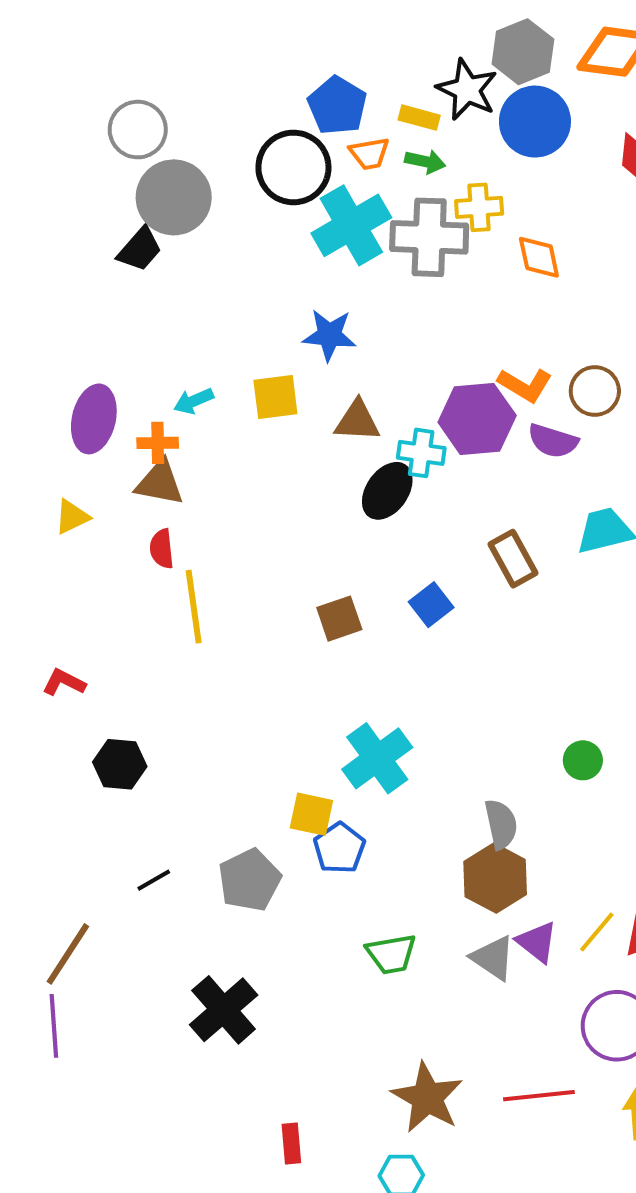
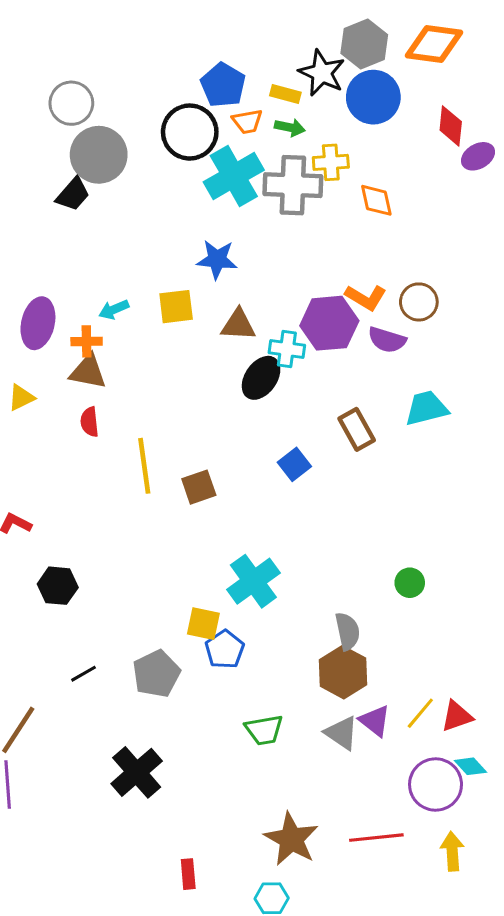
yellow line: (194, 607) -> (144, 466), moved
brown square: (339, 619) -> (199, 487), moved

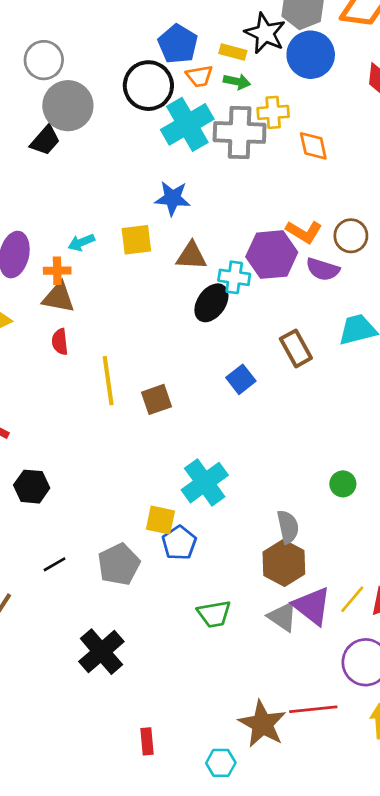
purple triangle: (375, 721) -> (312, 606), size x1.4
brown star: (291, 839) -> (262, 724), moved

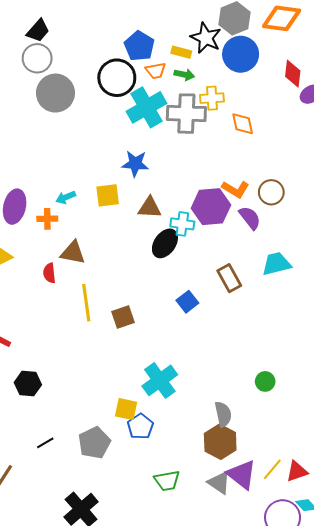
black trapezoid: (45, 141) -> (38, 31), moved
purple semicircle: (323, 269) -> (250, 218), turned -145
brown triangle: (59, 297) -> (73, 253), moved

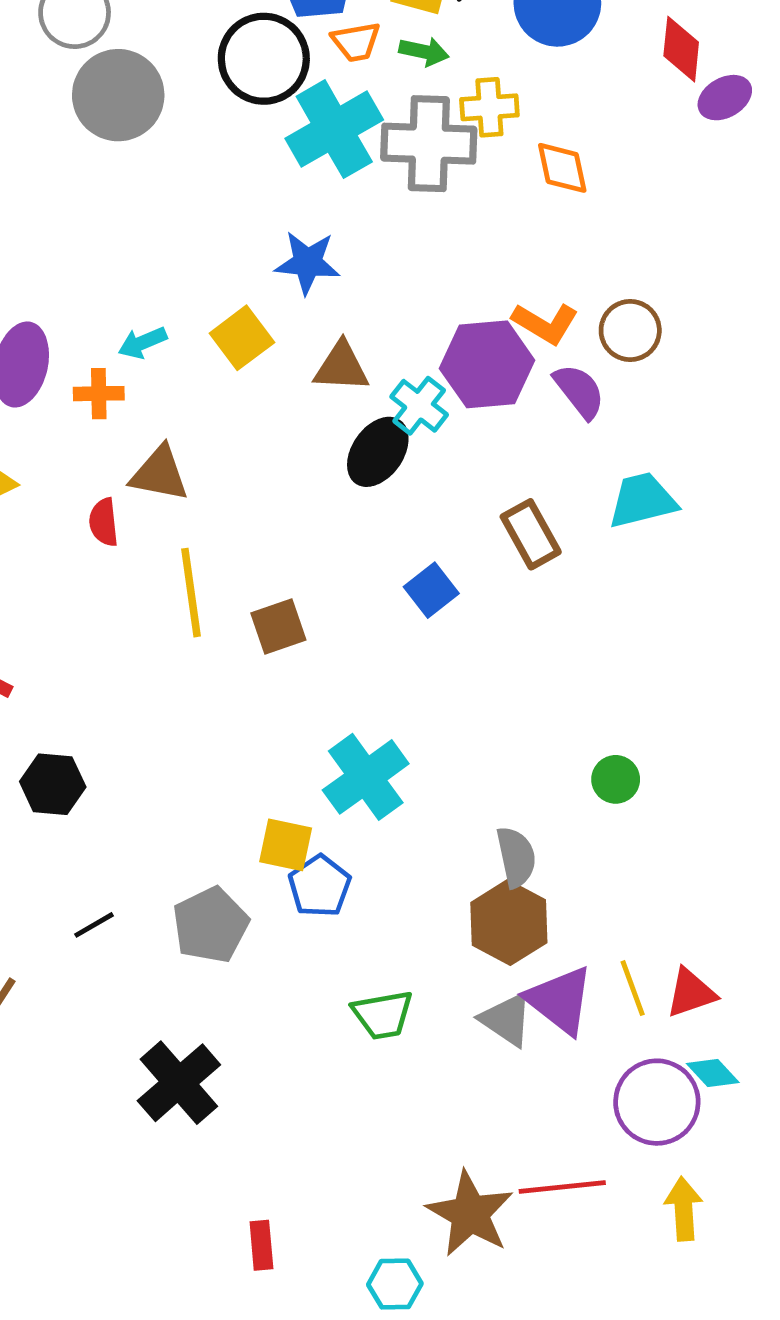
yellow square: (108, 195) -> (242, 338), turned -30
cyan cross: (182, 224) -> (419, 406), turned 30
yellow line: (272, 469) -> (633, 988), turned -60

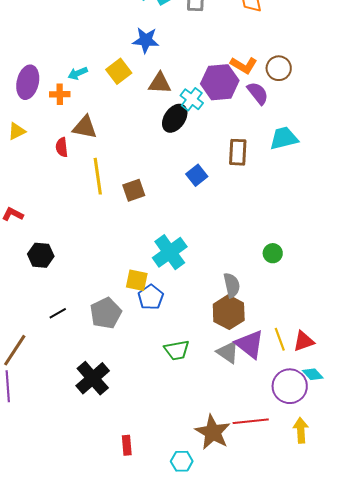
brown rectangle: (531, 534) -> (238, 152), turned 32

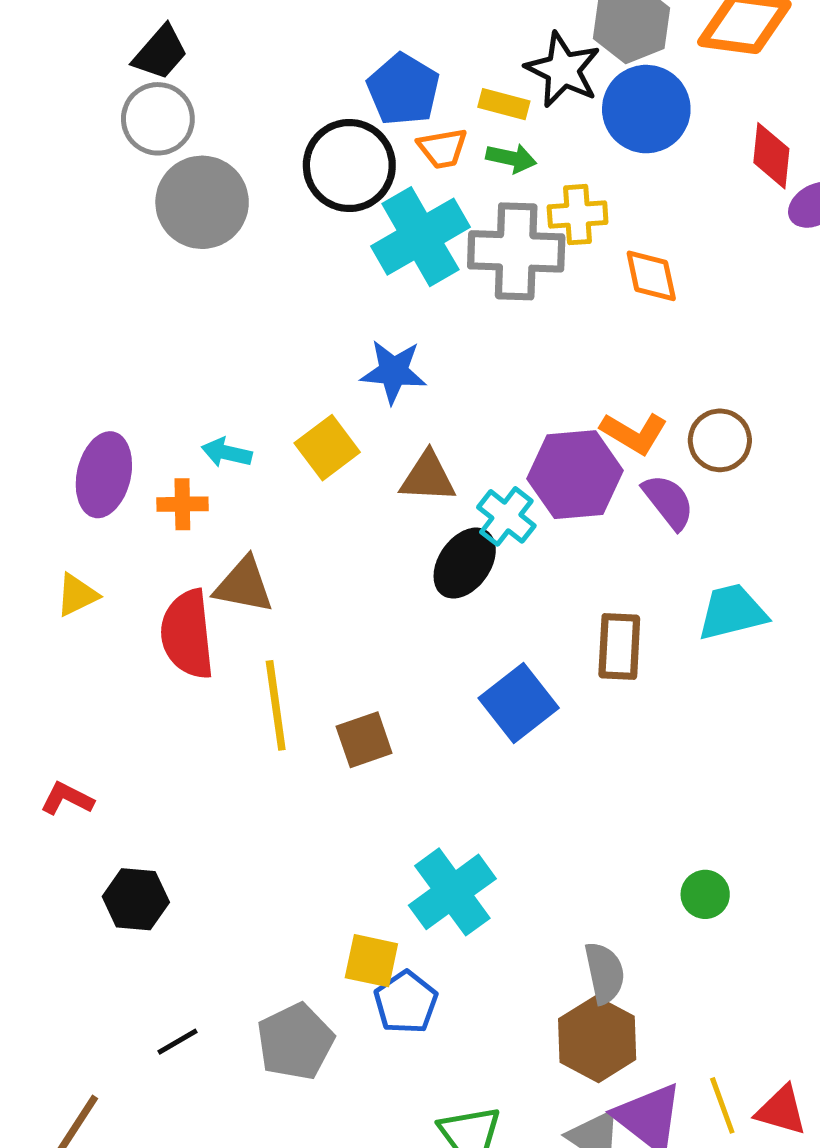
cyan arrow: (78, 73) -> (227, 453), turned 36
red semicircle: (62, 147) -> (187, 634), size x1.8
blue square: (197, 175) -> (519, 703), size x1.4
red triangle: (304, 341) -> (781, 1110), turned 35

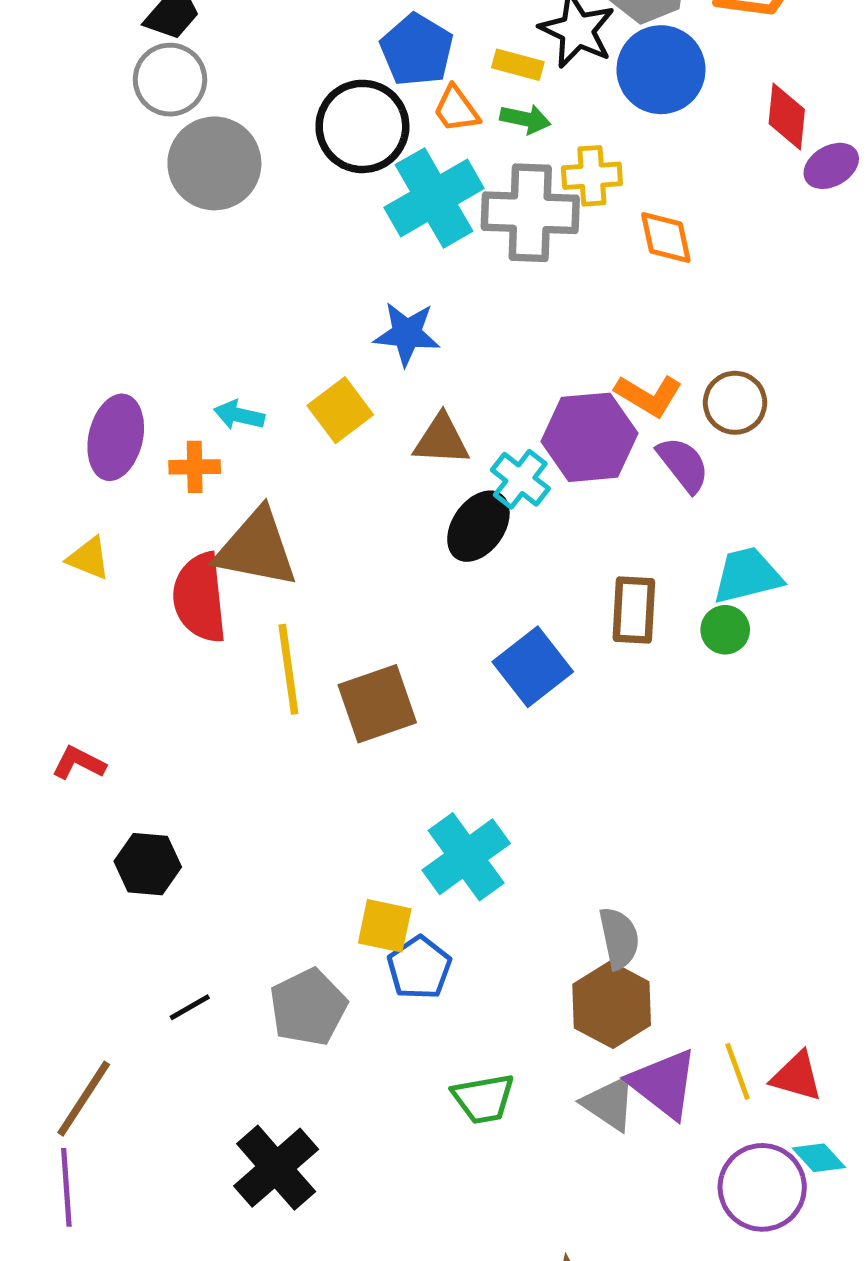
orange trapezoid: (443, 148) -> (456, 109), turned 64
brown triangle: (244, 585) -> (256, 548), size x1.4
yellow triangle: (77, 595) -> (89, 558), turned 48
brown square: (364, 740) -> (377, 704), size x1.4
green circle: (705, 894) -> (725, 630), moved

